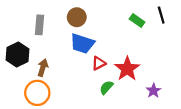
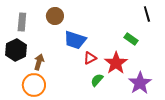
brown circle: (77, 17) -> (55, 16), moved
green rectangle: (137, 21) -> (131, 39), moved
gray rectangle: (39, 25) -> (22, 22), moved
purple star: (154, 91) -> (140, 83), size x1.6

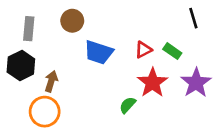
red triangle: (90, 58) -> (143, 50), moved
purple star: (140, 83) -> (196, 83), moved

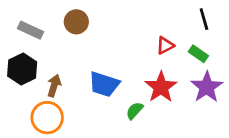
gray rectangle: (29, 29) -> (31, 30), turned -70
red triangle: (143, 50) -> (165, 45), moved
green rectangle: (172, 51) -> (198, 54), moved
blue trapezoid: (99, 52) -> (104, 84), moved

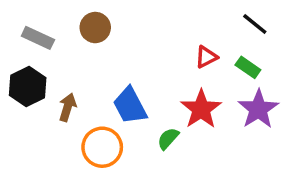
black line: (204, 19) -> (255, 24), turned -35
blue trapezoid: (104, 84) -> (130, 106), turned 44
orange circle: (47, 118) -> (102, 147), moved

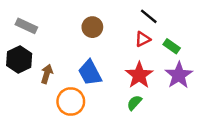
black line: (255, 24) -> (149, 16), moved
brown circle: (95, 28) -> (92, 27), moved
green semicircle: (168, 139) -> (134, 103), moved

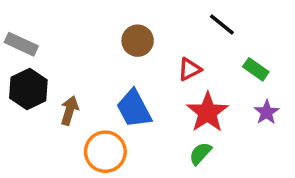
gray rectangle: (26, 26) -> (21, 44), moved
red triangle: (143, 39) -> (190, 69), moved
purple star: (179, 75) -> (267, 112), size x0.6

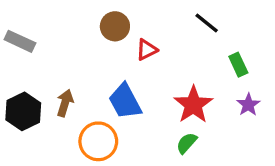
brown circle: (138, 41) -> (115, 26), moved
red triangle: (190, 69) -> (147, 50), moved
green rectangle: (256, 69) -> (238, 65), turned 30
black hexagon: (28, 89) -> (23, 111), moved

